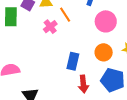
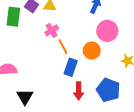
orange line: (65, 15) -> (63, 47), moved
orange circle: (104, 52) -> (92, 51), moved

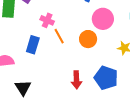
pink cross: (52, 30) -> (47, 20), turned -32
blue rectangle: (71, 67) -> (33, 45), moved

